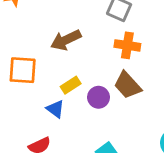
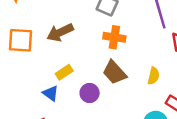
orange square: (23, 70) -> (21, 40), moved
purple circle: (98, 97) -> (90, 93), moved

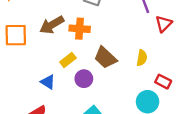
orange cross: (114, 37) -> (80, 29), moved
yellow rectangle: (64, 72) -> (68, 60), moved

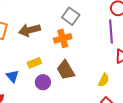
orange cross: (80, 29) -> (63, 38), moved, turned -36
yellow semicircle: (142, 58) -> (104, 80), moved

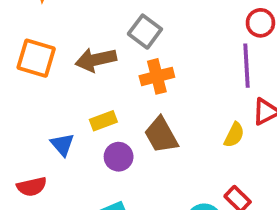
gray square: (71, 16) -> (145, 32), moved
yellow semicircle: (104, 80) -> (234, 135), moved

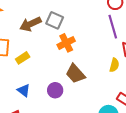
brown arrow: (96, 60) -> (30, 24), moved
yellow rectangle: (103, 121) -> (23, 58), moved

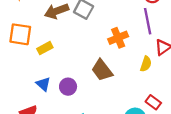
orange cross: (66, 43) -> (118, 38), moved
purple circle: (55, 90) -> (68, 87), moved

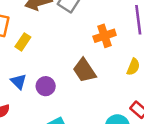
yellow rectangle: (45, 48) -> (23, 42), turned -32

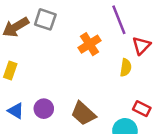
brown trapezoid: (84, 70) -> (83, 113), moved

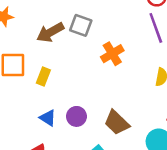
orange cross: (89, 44) -> (112, 54), moved

